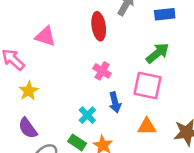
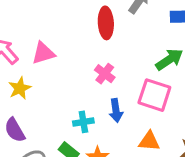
pink triangle: (45, 36) -> (43, 53), moved, turned -40
cyan cross: (87, 115) -> (83, 122), turned 30

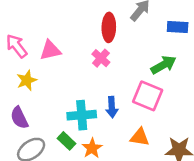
pink cross: (105, 74) -> (101, 58), moved
cyan cross: (83, 122) -> (82, 115), size x1.5

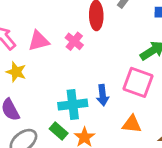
pink cross: (101, 58) -> (74, 41), moved
yellow star: (27, 80) -> (16, 72), turned -30

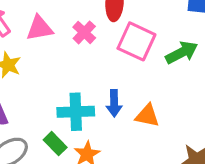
pink square: (138, 82) -> (136, 41), moved
orange triangle: (132, 124) -> (147, 116), moved

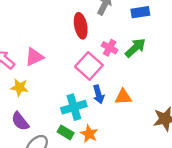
pink cross: (84, 32) -> (110, 48), moved
pink square: (136, 41) -> (89, 66), moved, turned 32

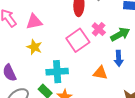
yellow star: (19, 87) -> (34, 47), moved
blue arrow: (98, 94) -> (119, 58), moved

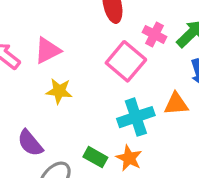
cyan cross: (57, 72) -> (136, 117), moved

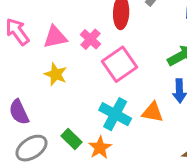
pink cross: (154, 34) -> (90, 39), moved
cyan cross: (136, 117) -> (115, 114), turned 32

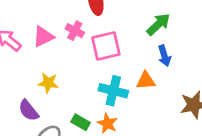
pink square: (119, 64) -> (106, 46), turned 36
yellow star: (56, 74) -> (48, 83), moved

